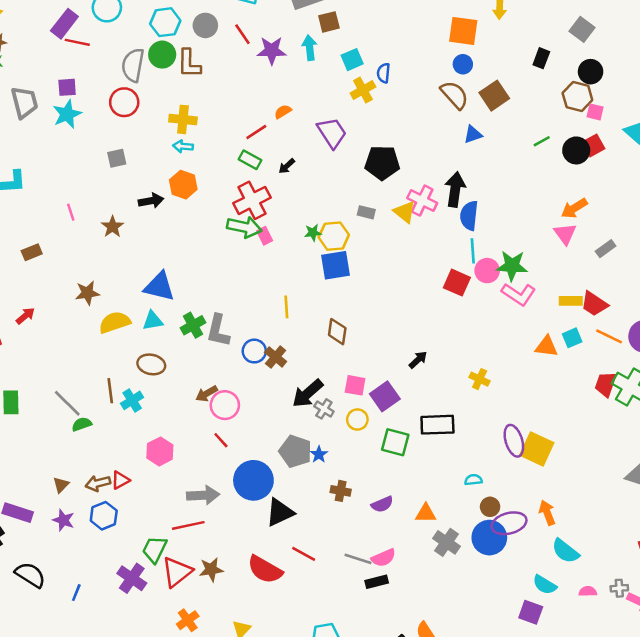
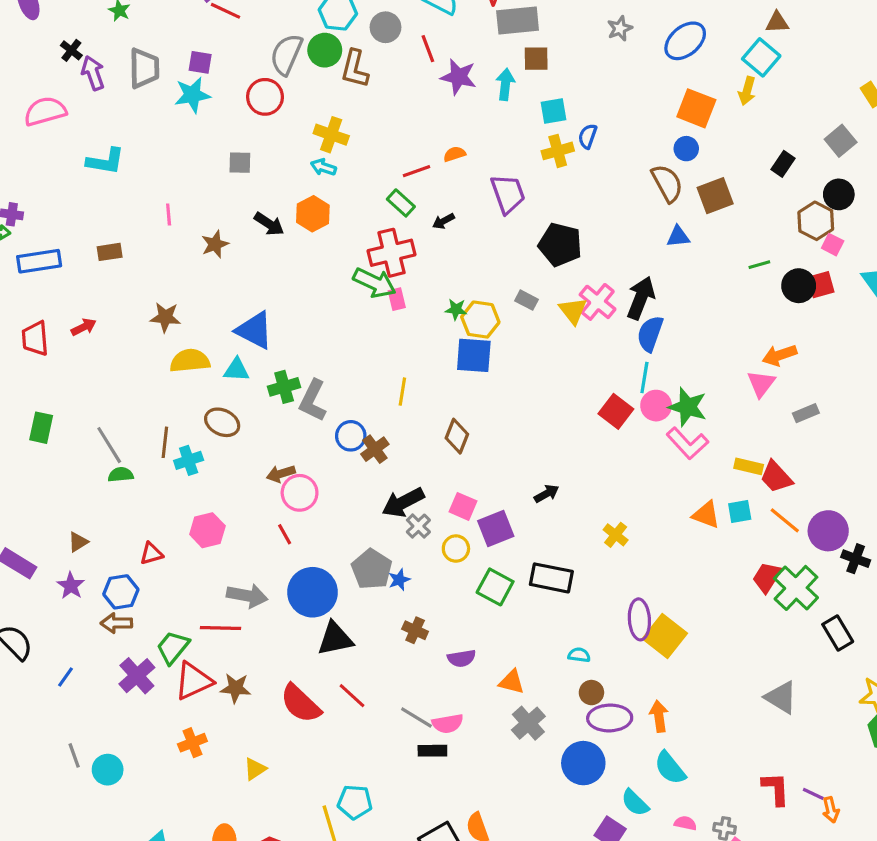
black arrow: (151, 201) -> (269, 224), turned 30
brown arrow: (98, 483) -> (116, 623), moved
blue circle: (489, 538) -> (583, 763), moved

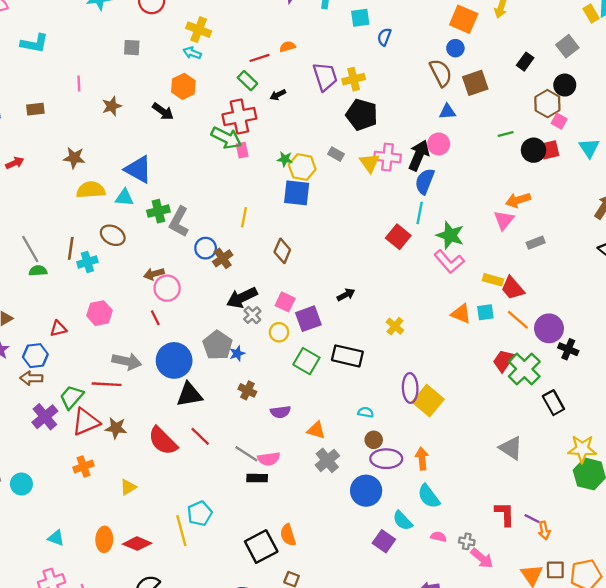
yellow cross: (558, 151) -> (354, 79), moved
black arrow: (269, 224) -> (163, 111), moved
pink cross: (598, 302) -> (388, 157), turned -35
pink circle: (656, 406) -> (439, 144), moved
cyan pentagon: (355, 802) -> (200, 513), turned -30

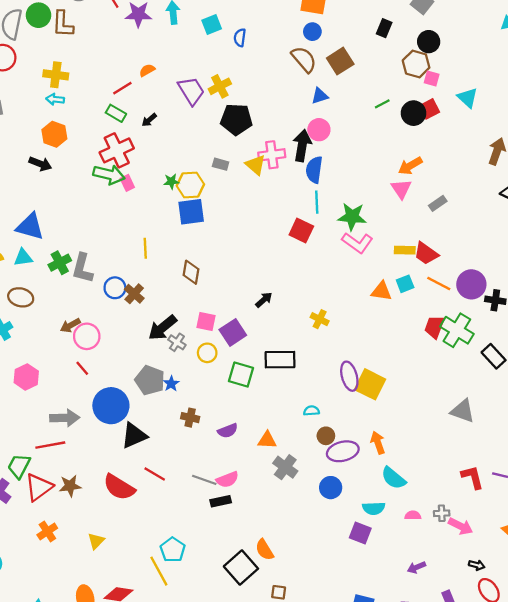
blue circle: (366, 491) -> (331, 488), size x0.7
cyan semicircle: (403, 521) -> (374, 508), turned -35

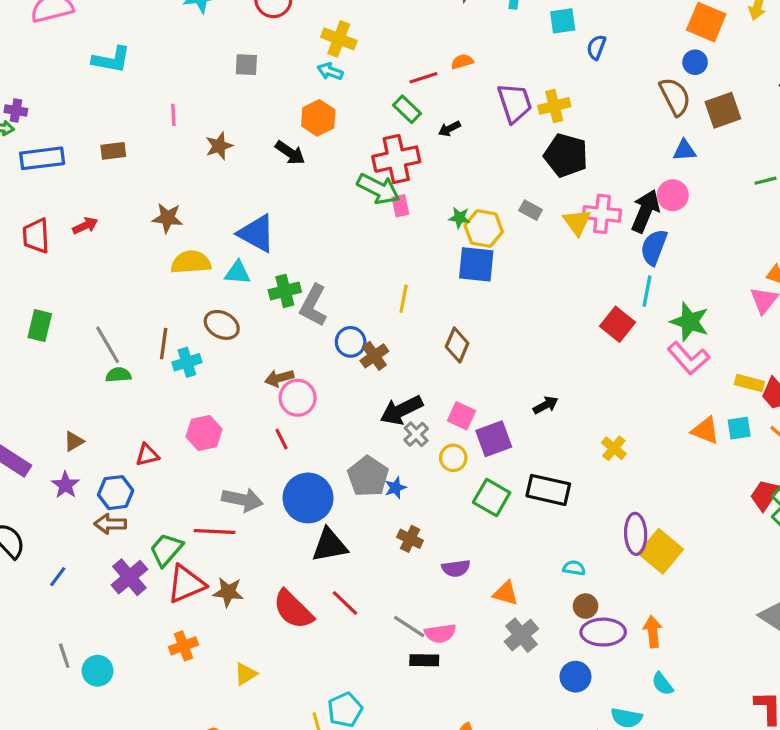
cyan semicircle: (393, 478) -> (662, 684), size x0.7

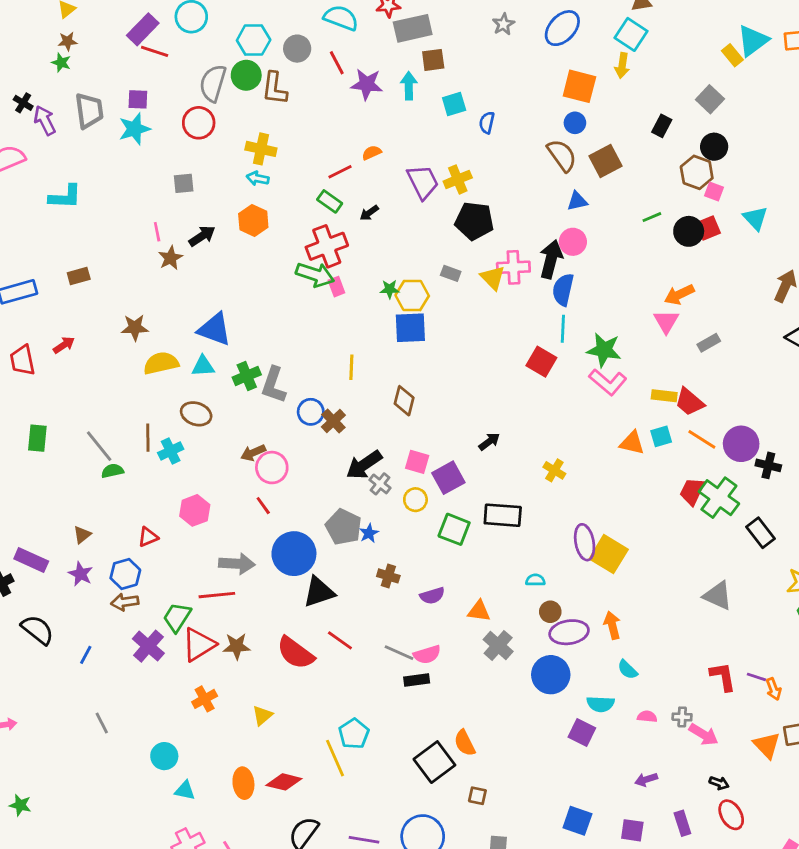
pink line: (173, 115) -> (157, 232), moved
black arrow: (290, 153) -> (202, 236), moved, turned -60
cyan circle: (98, 671) -> (164, 756), moved
blue circle: (575, 677) -> (551, 675), size x1.4

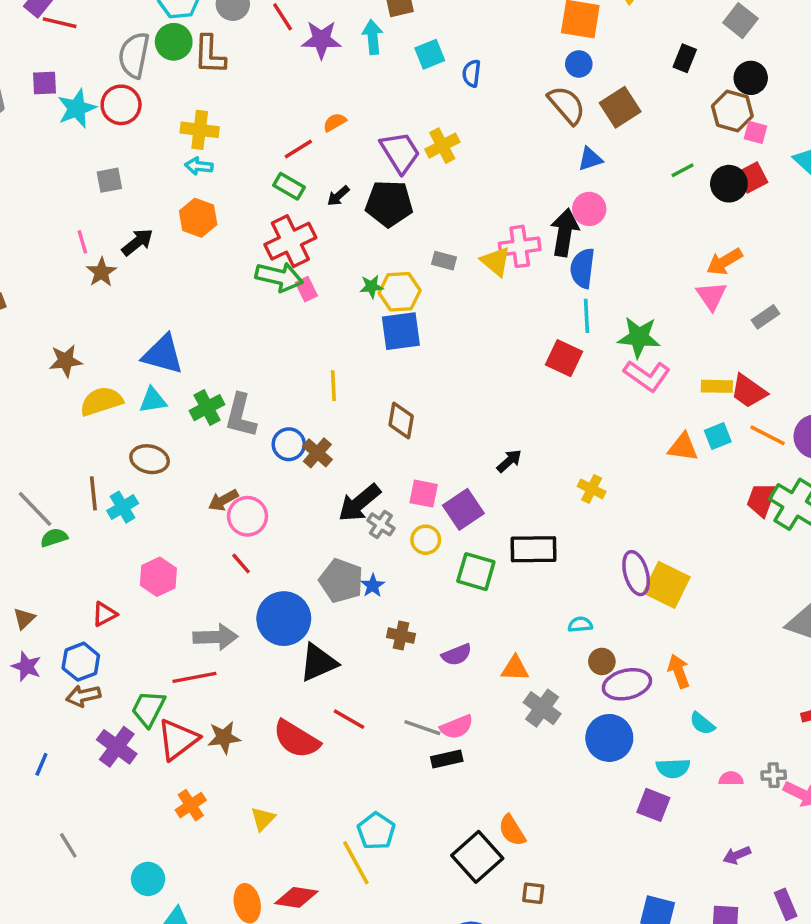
cyan star: (134, 129) -> (77, 108), moved
black pentagon: (474, 221) -> (389, 204), moved

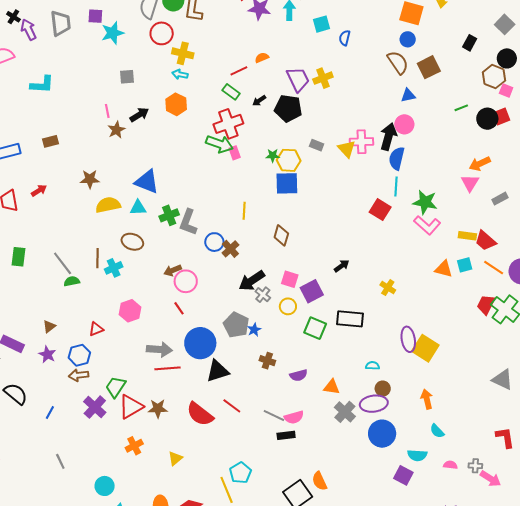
red circle: (121, 105) -> (162, 33), moved
red line: (194, 677) -> (167, 368), moved
purple ellipse: (627, 684) -> (374, 404), moved

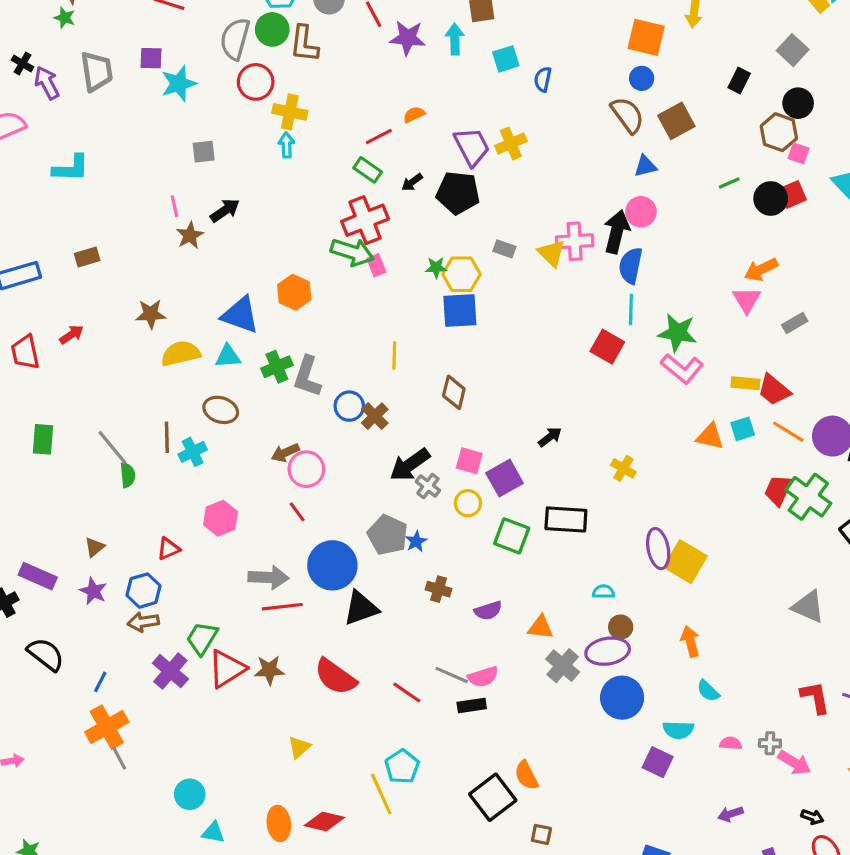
cyan arrow: (180, 74) -> (287, 145), turned 77
orange hexagon: (176, 104) -> (294, 292), moved
green semicircle: (72, 281) -> (128, 475), turned 98
red line: (232, 406) -> (407, 693), moved
orange cross: (134, 446) -> (107, 727), moved, size x1.5

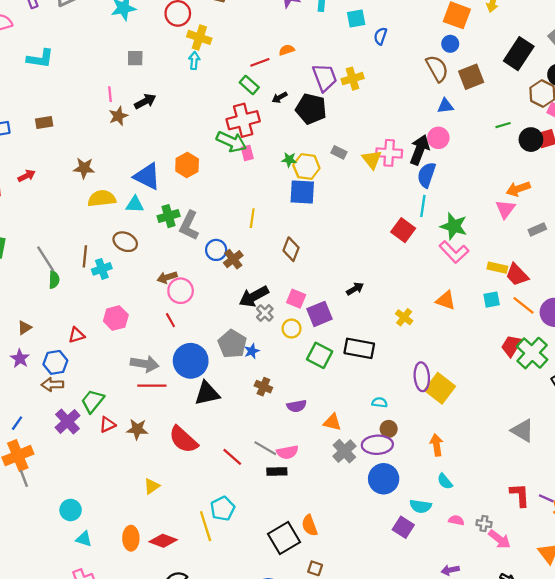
black rectangle: (739, 81) -> (519, 54), size x1.8
orange triangle: (710, 437) -> (446, 300), moved
red triangle: (227, 669) -> (107, 425), size x0.6

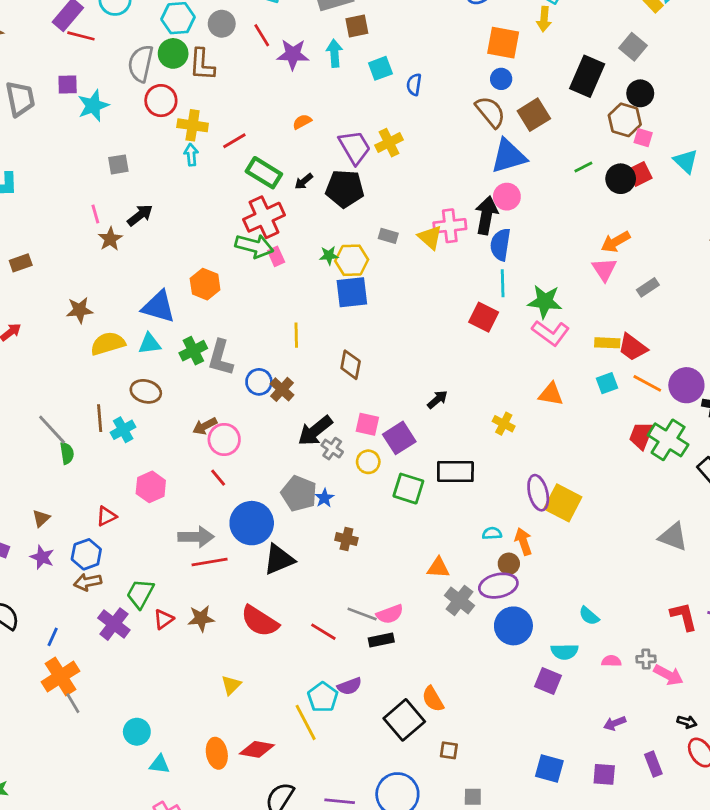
red line: (260, 62) -> (234, 141), moved
green rectangle: (249, 85) -> (264, 173), size x1.4
blue triangle: (445, 106) -> (509, 156), size x1.8
purple semicircle: (297, 406) -> (349, 686), moved
orange arrow: (437, 445) -> (523, 541), moved

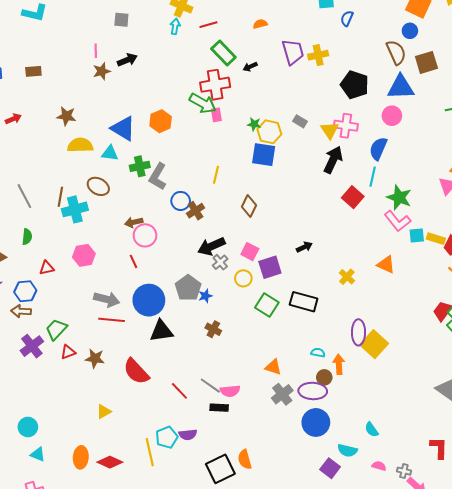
black pentagon: (345, 189) -> (355, 85), moved
black arrow: (486, 215) -> (333, 160), moved
cyan square: (607, 383) -> (417, 235), moved
cyan cross: (123, 430) -> (75, 209), size x1.4
green semicircle: (67, 453) -> (27, 237), moved

